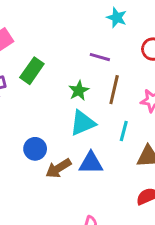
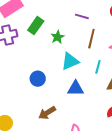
green star: (79, 91) -> (58, 37), moved
brown arrow: (58, 168) -> (47, 113), moved

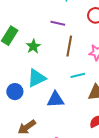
cyan triangle: (70, 61) -> (37, 78), moved
cyan line: (98, 67) -> (78, 75), turned 64

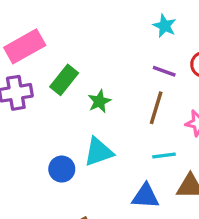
purple line: (58, 23) -> (164, 71), moved
blue triangle: (55, 100) -> (145, 196), moved

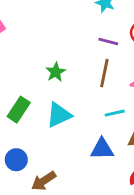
green rectangle: (64, 80) -> (19, 110), moved
blue circle: (62, 169) -> (16, 160), moved

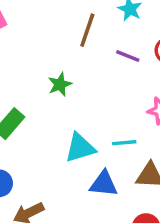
brown line: (104, 73) -> (87, 30), moved
cyan triangle: (59, 115) -> (80, 148), moved

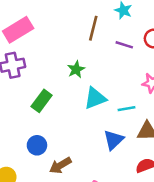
cyan triangle: (80, 148) -> (95, 98), moved
blue triangle: (104, 184) -> (114, 140), turned -45

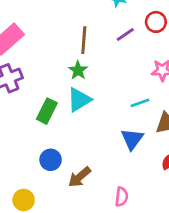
brown line: (93, 28) -> (84, 40), moved
purple line: (124, 45) -> (125, 35), turned -42
cyan triangle: (95, 98) -> (79, 100), moved

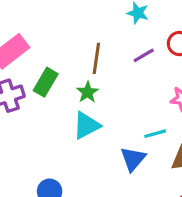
green rectangle: (47, 111) -> (46, 82), moved
blue triangle: (132, 139) -> (133, 159), moved

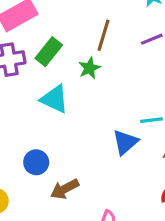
cyan triangle: (86, 126) -> (54, 99), moved, turned 44

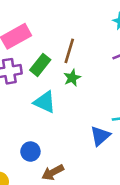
brown line: (104, 35) -> (69, 51), moved

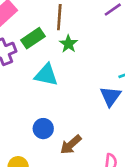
green rectangle: (40, 65) -> (33, 38), turned 30

